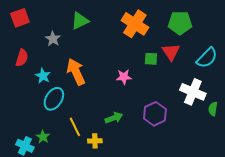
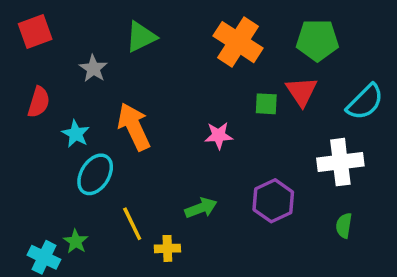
white cross: (193, 92) -> (340, 162), turned -30
green semicircle: (213, 109) -> (344, 226), moved

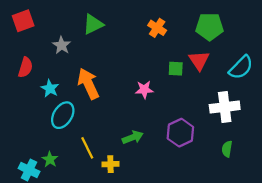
orange cross: (238, 42) -> (157, 28), size x0.6

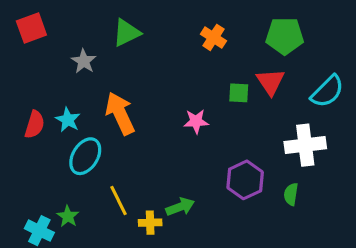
red semicircle: (25, 67) -> (35, 125), moved
green arrow: (133, 137) -> (180, 207), moved
green semicircle: (227, 149) -> (291, 194), moved

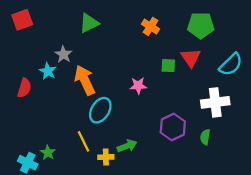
gray star: (84, 61) -> (63, 54), moved
cyan star: (68, 120) -> (48, 71), moved
cyan ellipse: (85, 156) -> (100, 110), moved

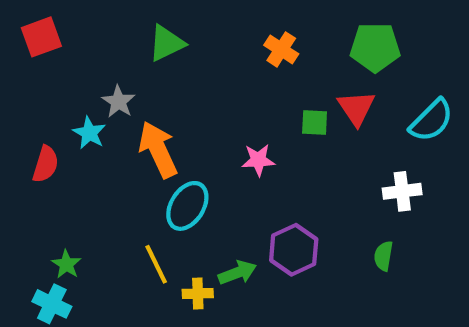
white cross: (215, 102) -> (402, 191), size x0.7
purple hexagon: (173, 127) -> (294, 250), moved
green star: (48, 153) -> (66, 264), moved

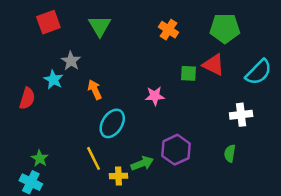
red square: (41, 37) -> (48, 22), moved
green triangle: (166, 43) -> (100, 26), turned -35
red triangle: (356, 108) -> (214, 65), turned -30
orange arrow: (158, 150) -> (95, 90), size x0.6

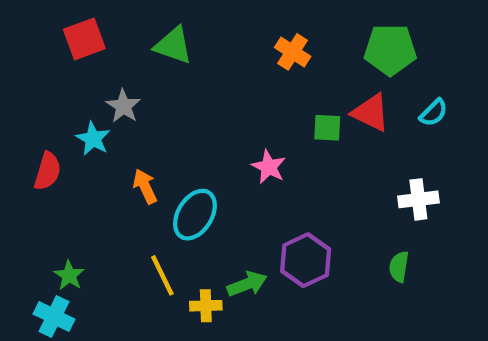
green triangle: (100, 26) -> (173, 45), turned -40
cyan semicircle: (259, 72) -> (434, 113), moved, size x0.6
orange arrow: (95, 90) -> (145, 186), moved
pink star: (155, 96) -> (269, 167), turned 30

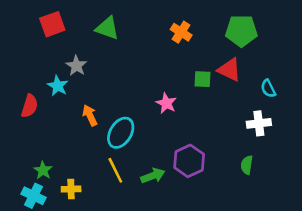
cyan semicircle: (434, 113) -> (268, 89), moved, turned 108
yellow line: (162, 275) -> (115, 170), moved
yellow cross: (206, 306) -> (71, 189), moved

